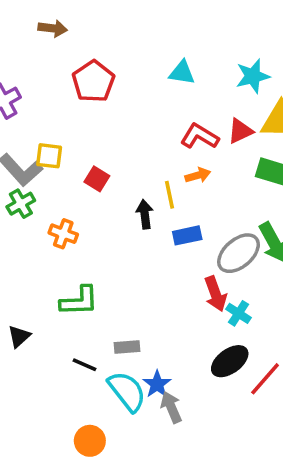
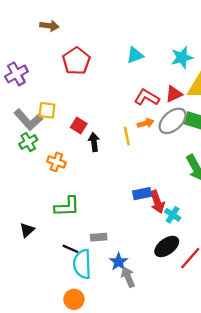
cyan triangle: (182, 73) -> (135, 55), turned -30
black arrow: (145, 214) -> (94, 142), moved
blue rectangle: (187, 235) -> (142, 194), moved
gray ellipse: (239, 253) -> (173, 121), moved
cyan semicircle: (127, 391) -> (82, 264), moved, turned -144

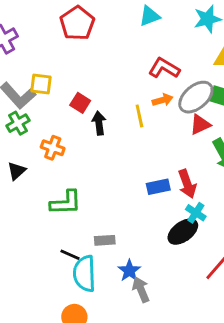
red triangle: (174, 94) -> (200, 125), moved
red arrow: (157, 202) -> (187, 184), moved
black triangle: (27, 230) -> (17, 171), moved
black ellipse: (167, 246) -> (183, 232), moved

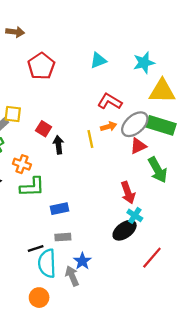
blue rectangle: (158, 187) -> (60, 209), moved
green L-shape: (66, 203) -> (32, 187), moved
black line: (70, 255) -> (36, 248), turned -42
gray arrow: (141, 289) -> (72, 276), moved

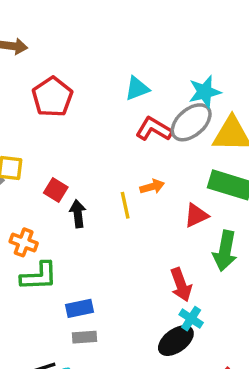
red L-shape: (110, 101) -> (154, 129), moved
gray ellipse: (135, 124) -> (191, 122), moved
green arrow: (158, 170) -> (225, 251), turned 40
gray rectangle: (63, 237) -> (85, 337), moved

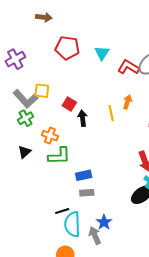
cyan triangle: (137, 88) -> (102, 53), moved, turned -35
red pentagon: (52, 97) -> (67, 48), turned -30
orange arrow: (152, 187) -> (127, 102), turned -56

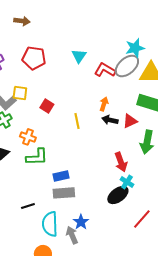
red pentagon: (67, 48) -> (34, 58), moved
yellow line: (111, 113) -> (77, 121), moved
black arrow: (83, 118) -> (110, 120), moved, turned -70
gray rectangle: (87, 193) -> (64, 193), size x1.5
black line: (62, 211) -> (28, 206), moved

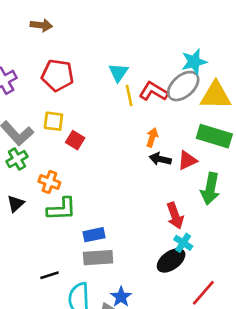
yellow square: (20, 93) -> (53, 121), moved
yellow line: (77, 121) -> (129, 96), moved

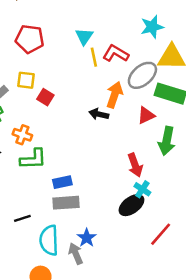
gray ellipse: (183, 86) -> (142, 75), moved
orange arrow: (152, 137) -> (115, 95), size x1.5
black arrow: (160, 159) -> (99, 114), moved

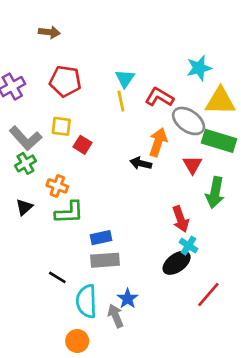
yellow line: (94, 57) -> (121, 101), moved
gray ellipse: (142, 75) -> (189, 121), turned 76
red triangle: (146, 115) -> (192, 165), turned -36
black line: (22, 218) -> (57, 277), turned 49

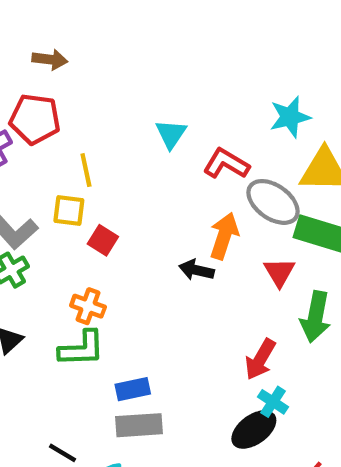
red pentagon: (65, 81) -> (35, 119), moved
yellow line: (121, 101) -> (86, 170), moved
orange cross: (57, 186) -> (88, 306), moved
red arrow: (181, 219) -> (260, 359), turned 50

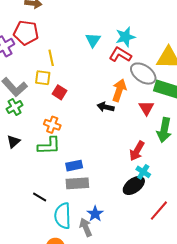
cyan star: (290, 117) -> (125, 37), moved

